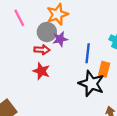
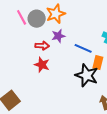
gray circle: (47, 32) -> (37, 19), moved
blue line: (88, 53) -> (83, 48), turned -72

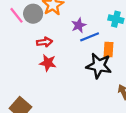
purple star: (58, 36) -> (79, 25), moved
blue line: (83, 48) -> (90, 37), turned -36

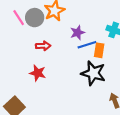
orange rectangle: (108, 50) -> (99, 50), moved
red star: (48, 63) -> (38, 73), moved

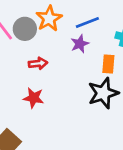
blue line: (87, 45) -> (87, 22), moved
black star: (93, 73) -> (103, 93), turned -30

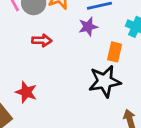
red star: (34, 98) -> (26, 92), moved

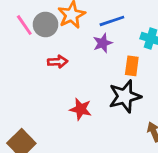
red star: (26, 92) -> (81, 109), moved

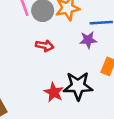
black star: (125, 96) -> (78, 86), moved

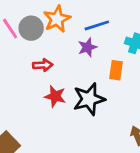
red star: (54, 92) -> (55, 96), moved

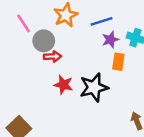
gray circle: (31, 28) -> (44, 41), moved
purple star: (87, 47) -> (110, 40), moved

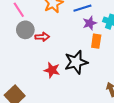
gray circle: (44, 41) -> (25, 30), moved
red star: (63, 85) -> (52, 70), moved

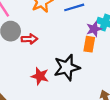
purple star: (90, 23) -> (94, 29), moved

